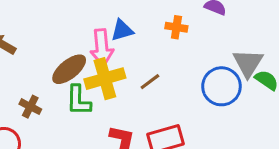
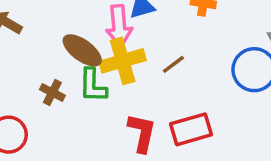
brown ellipse: (69, 69) -> (82, 50), turned 75
brown cross: (30, 107) -> (52, 92), moved

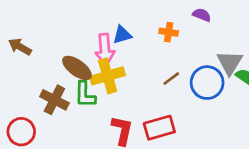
brown line: (173, 64) -> (171, 79), moved
brown cross: (52, 92) -> (54, 100), size x1.5

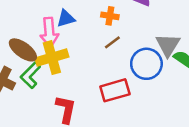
brown line: (171, 79) -> (112, 42), moved
green L-shape: (85, 95) -> (30, 75), turned 44
red rectangle: (159, 128) -> (115, 90), moved

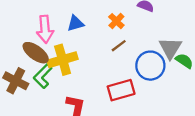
orange cross: (110, 16) -> (116, 21), turned 35
pink arrow: (49, 32) -> (45, 29), moved

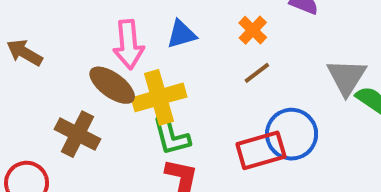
blue circle: (150, 66) -> (292, 134), moved
green L-shape: (43, 76) -> (171, 136), moved, turned -60

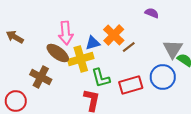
orange cross: (253, 30) -> (114, 35), moved, size x1.5
blue triangle: (181, 34) -> (93, 43), moved
blue circle: (292, 134) -> (163, 77), moved
green L-shape: (171, 136) -> (101, 78), moved

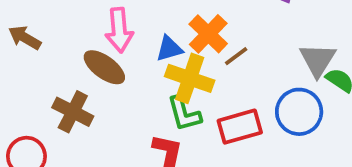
yellow cross: (81, 59) -> (190, 78), moved, turned 35

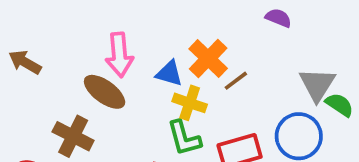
blue triangle: (169, 49) -> (169, 73), turned 32
yellow cross: (190, 78) -> (190, 103), size x0.7

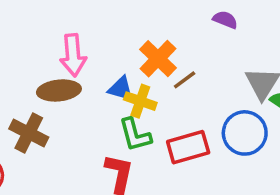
blue triangle: (169, 73) -> (121, 89), moved
brown ellipse: (105, 92) -> (59, 90), turned -42

